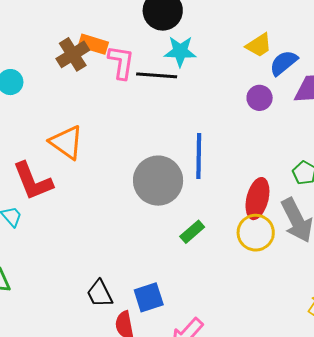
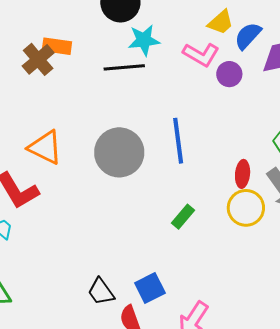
pink L-shape: (121, 62) -> (201, 54), moved, turned 120
gray circle: (158, 181) -> (119, 152), moved
red ellipse: (257, 199) -> (243, 174), size x0.7

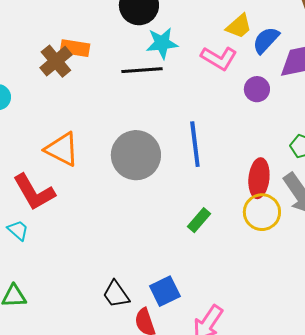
purple circle: (229, 74) -> (257, 89), moved
red ellipse: (243, 174) -> (259, 178), size x1.4

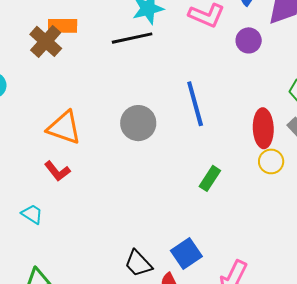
gray circle: (136, 155) -> (138, 123), size x0.7
red L-shape: (34, 192) -> (57, 171), moved, size x0.6
yellow circle: (262, 212) -> (271, 161), size x0.7

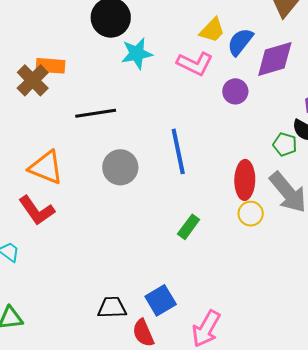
black line: (132, 38) -> (96, 113), moved
red L-shape: (57, 171) -> (37, 210), size x1.4
black trapezoid: (138, 263) -> (112, 307), turned 128

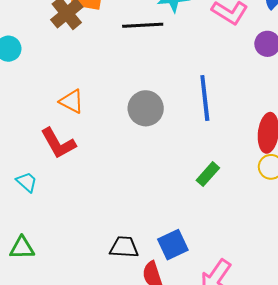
black line: (96, 113) -> (143, 25), moved
orange triangle: (46, 168) -> (72, 101), size x0.7

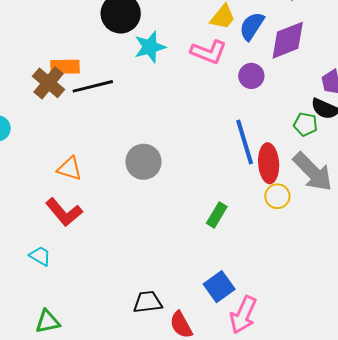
black line: (143, 25) -> (93, 86), moved
blue line: (205, 98) -> (245, 142), moved
blue square: (173, 245) -> (219, 287), moved

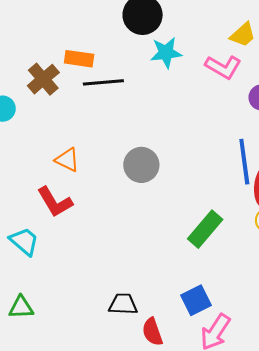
brown cross: (49, 83) -> (43, 79), moved
green rectangle: (217, 215) -> (205, 229), size x1.5
cyan trapezoid: (40, 256) -> (24, 241), size x1.4

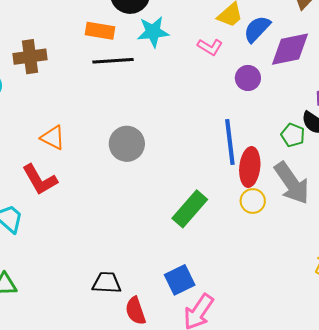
orange rectangle: (79, 59) -> (100, 31), moved
pink L-shape: (223, 67) -> (210, 47), size x0.7
brown cross: (43, 79) -> (30, 57), turned 32
black line: (103, 82) -> (113, 61), moved

